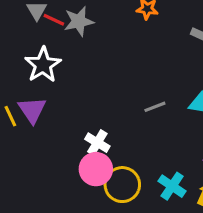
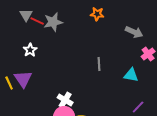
white star: (43, 65) -> (30, 50), size x0.6
gray line: (155, 107) -> (99, 64), moved, turned -72

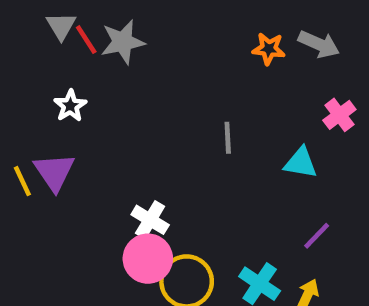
orange star: (97, 14) -> (269, 49), moved
red line: (37, 21) -> (86, 40), turned 32
gray arrow: (134, 32) -> (319, 44), moved

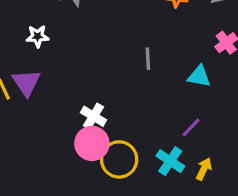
white star: (70, 106) -> (38, 36), turned 30
purple line: (317, 236) -> (191, 127), moved

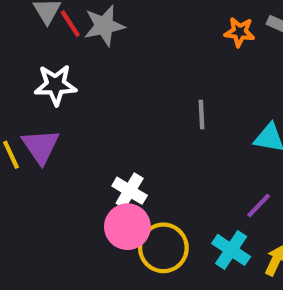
white star: (38, 36) -> (55, 85), size x1.4

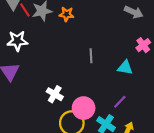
orange star: (240, 32) -> (66, 14), moved
pink circle: (127, 227) -> (84, 108), moved

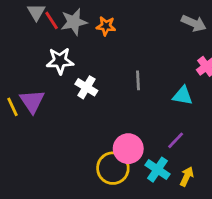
white star: (17, 41) -> (60, 61), moved
white cross: (55, 94) -> (86, 87), moved

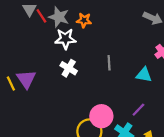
gray star: (74, 22) -> (59, 17), turned 30
white star: (60, 61) -> (65, 39), moved

